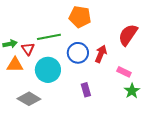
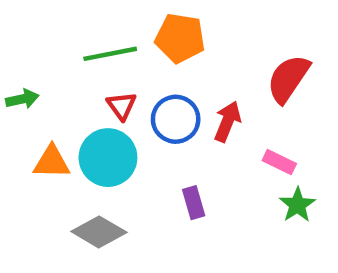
green line: (49, 37) -> (110, 54), moved
red triangle: (28, 49) -> (122, 106), moved
orange triangle: (15, 65) -> (52, 162), moved
gray diamond: (29, 99) -> (99, 232), moved

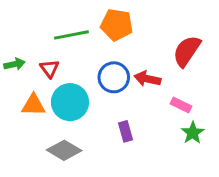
red triangle: (122, 106) -> (50, 69), moved
red arrow: (227, 121) -> (147, 79), turned -100

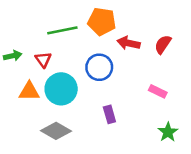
red semicircle: (187, 51) -> (163, 44), size x0.7
red arrow: (147, 79) -> (128, 43), moved
green star: (193, 133) -> (168, 132), moved

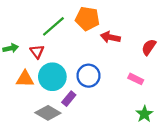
green line: (62, 30) -> (53, 26), turned -30
red semicircle: (163, 44) -> (149, 47), moved
blue circle: (99, 67) -> (89, 76), moved
purple rectangle: (109, 114) -> (69, 99), moved, turned 56

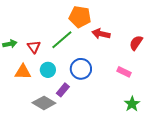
green line: (53, 26) -> (62, 40), moved
cyan circle: (52, 77) -> (48, 70), size x0.6

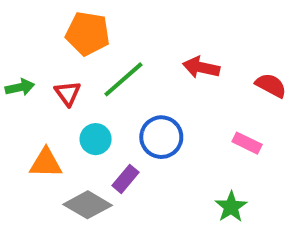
orange pentagon: (80, 17) -> (88, 34), moved
red semicircle: (136, 43) -> (271, 85), turned 84
orange triangle: (23, 72) -> (46, 163), moved
green star: (132, 104) -> (231, 207), moved

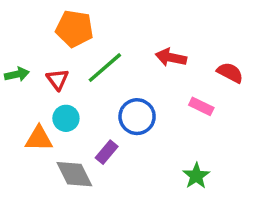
cyan circle: (96, 139) -> (66, 118), moved
pink rectangle: (247, 143) -> (201, 106), moved
gray diamond: (88, 205) -> (74, 174), turned 33

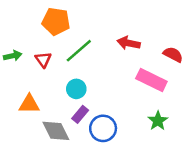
pink rectangle: (201, 106) -> (151, 80), size x1.6
blue circle: (137, 117) -> (103, 128), moved
cyan circle: (66, 118) -> (76, 89), moved
green star: (196, 176) -> (158, 121), moved

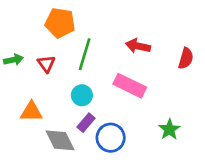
green line: (79, 51) -> (85, 54), turned -32
red semicircle: (173, 55) -> (186, 58), turned 78
pink rectangle: (151, 80) -> (130, 86), moved

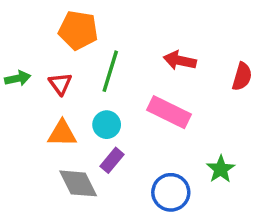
orange triangle: (31, 112) -> (62, 134), moved
blue circle: (111, 138) -> (171, 192), moved

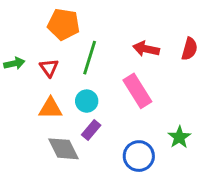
red semicircle: (242, 77) -> (189, 49), moved
pink rectangle: (169, 112) -> (137, 91), turned 32

